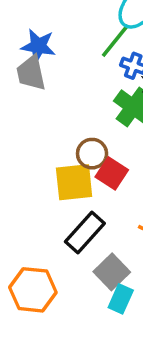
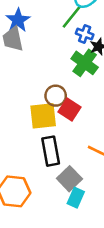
blue star: (38, 46) -> (18, 20), turned 30
black rectangle: (85, 232) -> (51, 151), turned -52

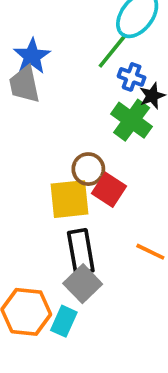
gray square: (69, 179) -> (83, 284), moved
cyan rectangle: (76, 198) -> (64, 321), moved

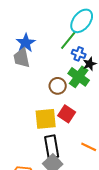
brown circle: (88, 169) -> (58, 86), moved

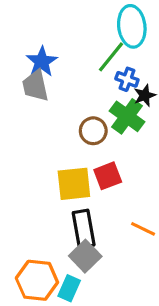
cyan ellipse: (82, 21) -> (132, 26), turned -45
red square: (67, 114) -> (108, 176), turned 36

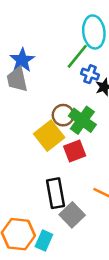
green cross: (127, 116) -> (82, 120), moved
yellow square: (74, 184) -> (49, 136), moved, turned -32
gray square: (85, 256) -> (72, 215), moved

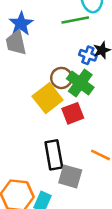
green line: (77, 56) -> (75, 20), turned 40
blue cross: (90, 74) -> (88, 55), moved
gray square: (72, 215) -> (70, 176), turned -30

